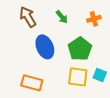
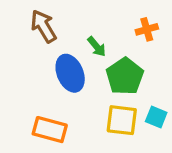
green arrow: (62, 17) -> (97, 47), moved

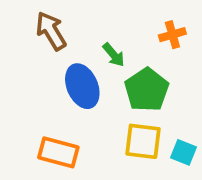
cyan square: (156, 117) -> (184, 152), moved

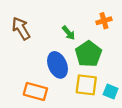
brown arrow: (51, 31) -> (21, 28), moved
blue ellipse: (82, 86) -> (57, 65), moved

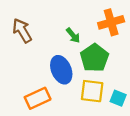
orange cross: (104, 21) -> (111, 22), size x1.5
orange rectangle: (35, 91) -> (38, 98), turned -40

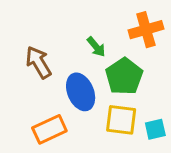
brown arrow: (22, 31) -> (39, 62), moved
cyan square: (118, 98) -> (155, 129), turned -35

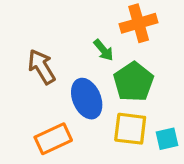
orange cross: (146, 30) -> (139, 23), moved

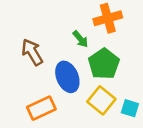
yellow square: (130, 129) -> (101, 100), turned 32
cyan square: (167, 139) -> (130, 108), turned 30

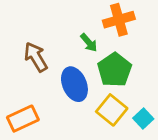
orange rectangle: (41, 108) -> (23, 119), moved
cyan square: (130, 108) -> (143, 119), turned 30

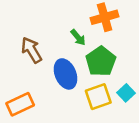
yellow square: (112, 110) -> (98, 97), turned 32
cyan square: (143, 119) -> (126, 93), moved

